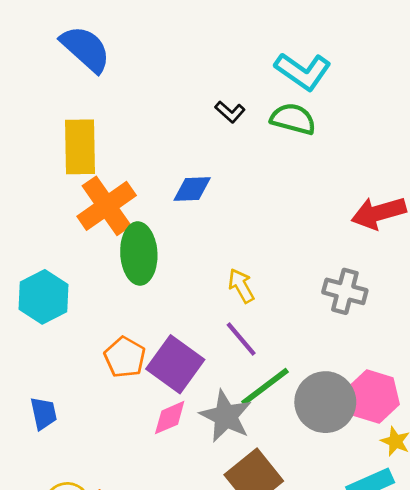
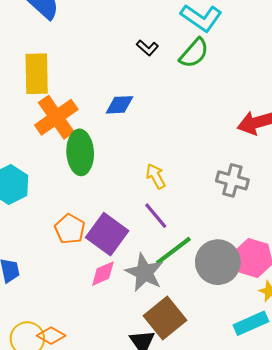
green semicircle: (293, 119) -> (194, 53), turned 116

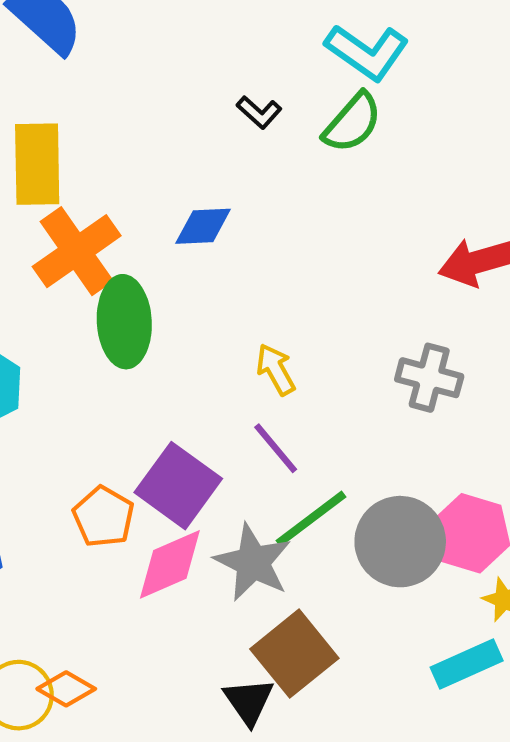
orange pentagon: (70, 229) -> (104, 517), moved
pink diamond: (103, 274) -> (170, 564), size x1.4

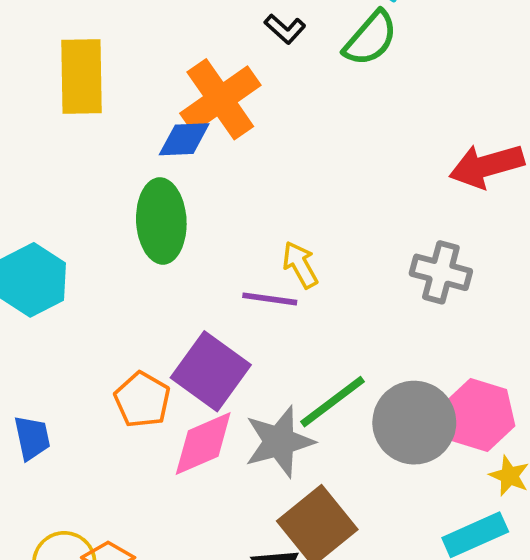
blue diamond: (203, 226) -> (184, 139), moved
orange cross: (77, 251) -> (220, 99), moved
purple line: (276, 448) -> (270, 299), moved, turned -42
gray star: (253, 562) -> (279, 442), turned 30

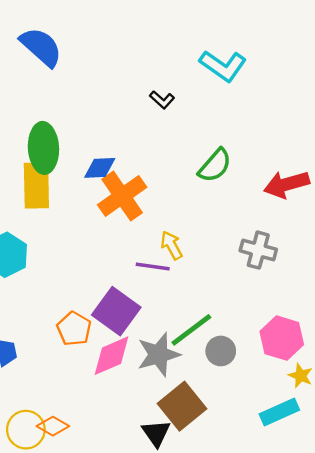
green semicircle: (371, 38) -> (215, 166), moved
yellow rectangle: (81, 76) -> (36, 185), moved
orange cross: (220, 99) -> (122, 196), moved
green ellipse: (161, 221) -> (43, 148), moved
gray circle: (414, 423) -> (221, 351), moved, size x0.6

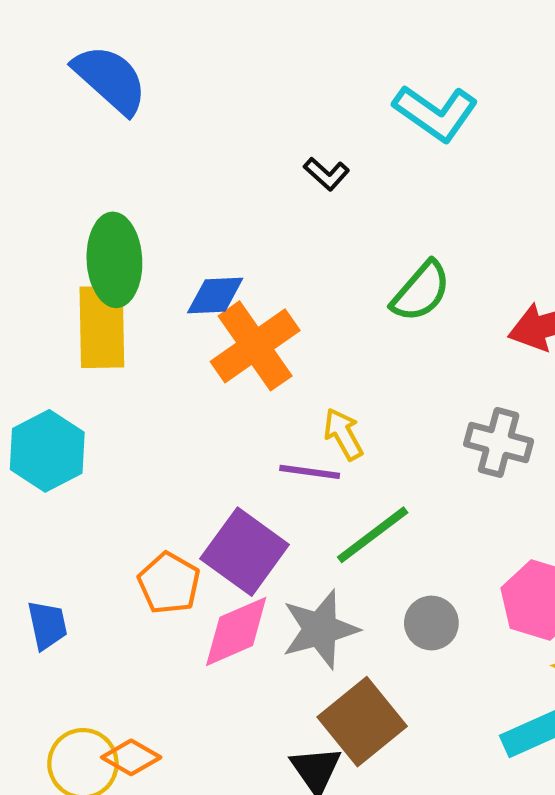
green line: (191, 330) -> (373, 535), moved

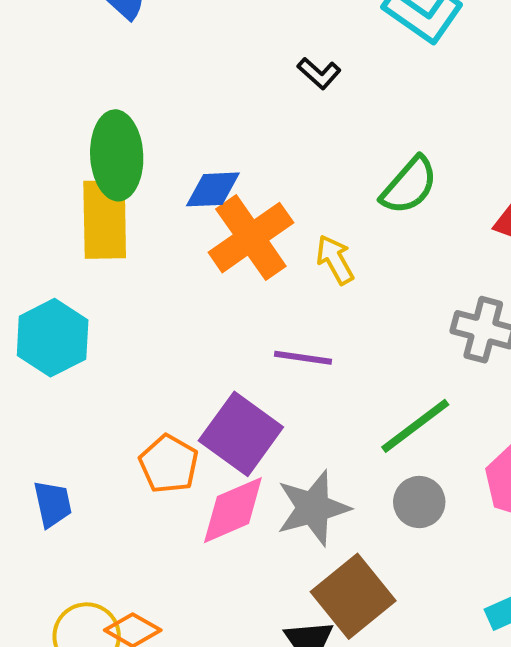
yellow arrow: (343, 434) -> (335, 260), moved
green line: (373, 535) -> (415, 426), moved

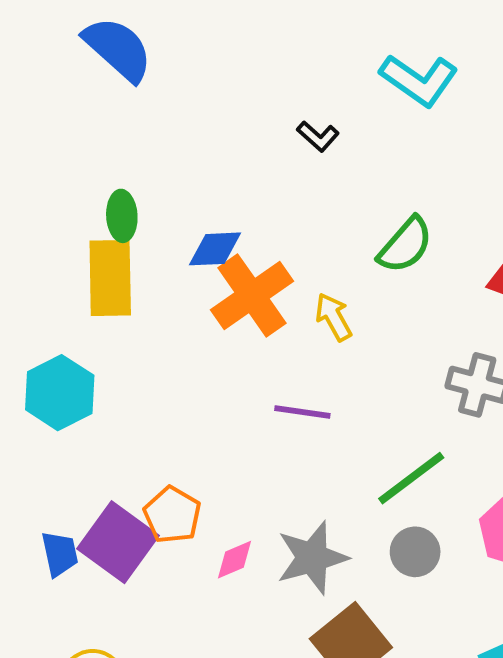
green ellipse: (117, 155) -> (122, 216), size x0.6
purple square: (241, 434) -> (118, 542), moved
pink diamond: (233, 510) -> (234, 560), size x0.6

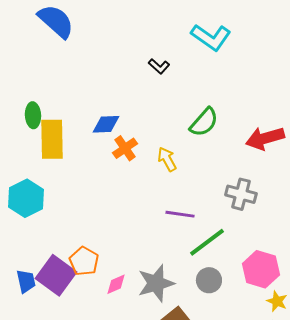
green ellipse: (122, 216) -> (33, 115), moved
orange cross: (252, 296) -> (125, 148), size x0.6
purple line: (302, 412) -> (180, 214), moved

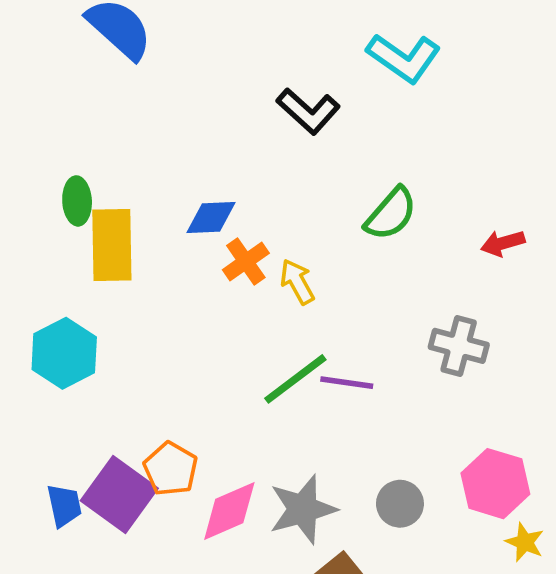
black L-shape: (159, 66) -> (308, 111), size x1.6
red arrow: (265, 138) -> (503, 243), size x0.6
yellow arrow: (167, 159) -> (297, 282), moved
green line: (207, 242) -> (295, 379), moved
pink diamond: (116, 284) -> (229, 511), size x1.6

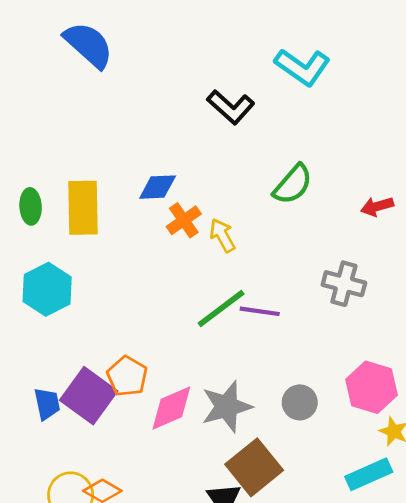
green ellipse: (77, 201) -> (31, 206), moved

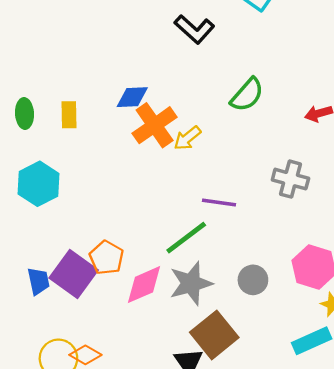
yellow rectangle: (83, 208) -> (69, 115), size x0.6
orange cross: (184, 220) -> (155, 125), size x1.5
yellow arrow: (222, 235) -> (187, 138), turned -100
green line: (221, 309) -> (186, 238), moved

